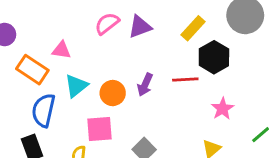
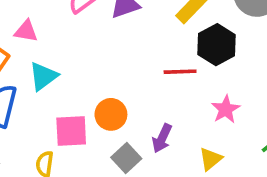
purple arrow: (145, 85) -> (162, 138), moved
orange circle: (113, 93) -> (111, 114), moved

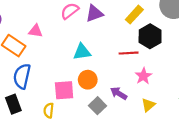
cyan triangle: (43, 76) -> (82, 52), moved, turned 30
pink star: (226, 109) -> (143, 76), moved
purple arrow: (162, 138) -> (119, 93), turned 98

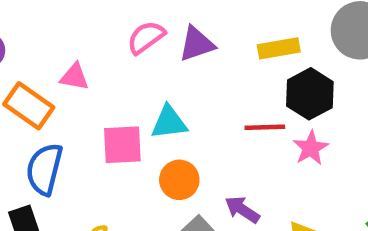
yellow rectangle: (134, 15) -> (279, 48), turned 36
pink star: (143, 76) -> (311, 148), moved
pink square: (64, 90) -> (122, 145), moved

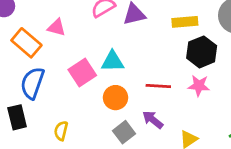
red line: (265, 127) -> (158, 86), moved
pink square: (122, 145) -> (82, 72), turned -36
pink star: (311, 148) -> (199, 86), turned 30

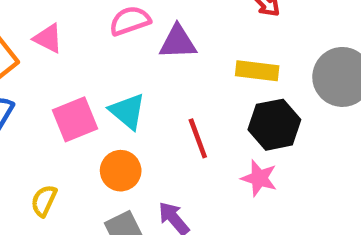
cyan triangle: (113, 61) -> (128, 111), turned 30
red line: (158, 86) -> (198, 138), moved, turned 55
yellow semicircle: (61, 131) -> (44, 201), moved

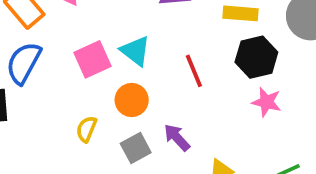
pink star: (259, 178) -> (266, 102), moved
yellow semicircle: (44, 201) -> (86, 129), moved

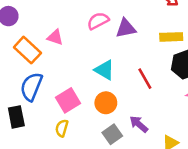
pink square: (92, 59) -> (68, 100), moved
yellow semicircle: (86, 129) -> (62, 128), moved

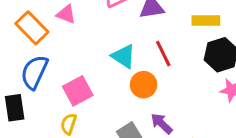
red line: (145, 79) -> (163, 54), moved
orange circle: (106, 103) -> (144, 85), moved

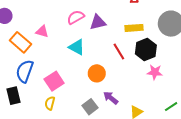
red line: (163, 54) -> (119, 52), moved
cyan triangle: (124, 56) -> (77, 47), moved

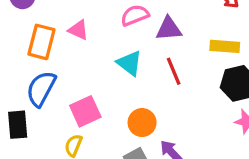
orange rectangle: (20, 42) -> (41, 42), turned 55
red line: (119, 52) -> (174, 71), moved
orange circle: (97, 73) -> (142, 123), moved

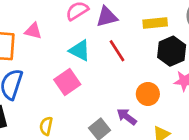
pink square: (85, 111) -> (67, 82), moved
orange circle: (142, 123) -> (148, 94), moved

